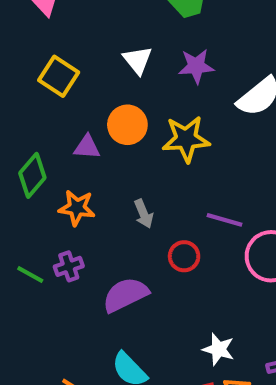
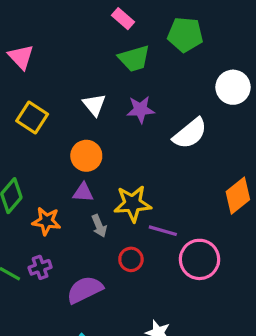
yellow star: (186, 139) -> (133, 204), moved
purple triangle: (87, 147) -> (83, 192), moved

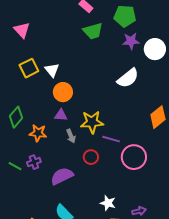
white triangle: (94, 105) -> (52, 70), moved
purple star: (141, 110) -> (131, 41), moved
yellow square: (32, 117) -> (29, 68), turned 30

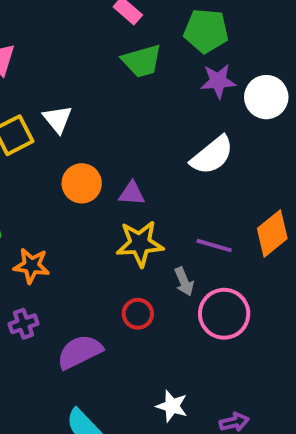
white triangle: (52, 70) -> (58, 119), moved
purple triangle: (61, 115) -> (132, 193), moved
gray arrow: (71, 136) -> (184, 282), moved
purple line: (111, 139) -> (214, 246), moved

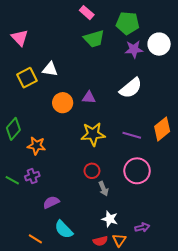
white circle: (266, 97) -> (159, 44), moved
white triangle: (58, 119) -> (50, 69), turned -42
purple triangle: (132, 193) -> (89, 97), moved
gray arrow: (184, 282) -> (103, 189), moved
purple semicircle: (80, 352) -> (51, 202), moved, size x0.7

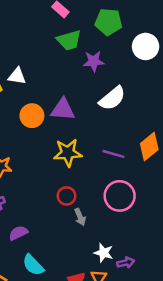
purple star: (134, 49) -> (94, 61), moved
purple triangle: (89, 97) -> (63, 109), size x1.5
white star: (110, 219) -> (104, 253), moved

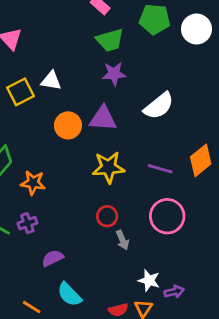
white circle: (146, 46) -> (197, 29), moved
purple star: (94, 61) -> (114, 74), moved

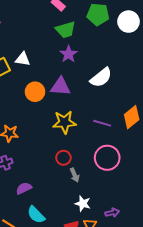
purple star: (114, 74) -> (69, 54), turned -30
white star: (149, 280) -> (83, 204), moved

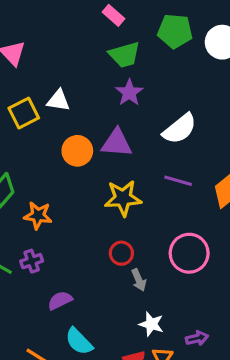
purple line: (102, 123) -> (178, 181), moved

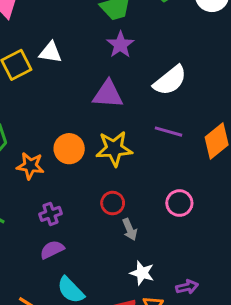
orange circle: (77, 151) -> (69, 149), moved
pink circle: (189, 253) -> (179, 203), size x0.7
purple cross: (32, 261) -> (50, 214), moved

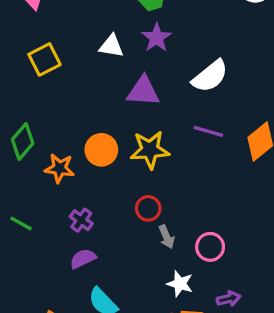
white triangle: (50, 52) -> (111, 46), moved
pink circle: (179, 203) -> (210, 247), moved
purple cross: (50, 214) -> (81, 220), turned -35

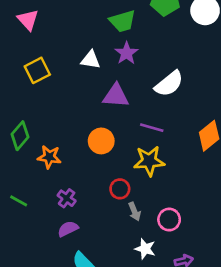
purple line: (208, 131) -> (152, 128), moved
orange circle: (101, 150) -> (101, 141), moved
yellow star: (150, 150) -> (149, 161), moved

